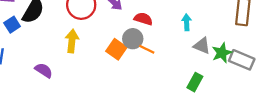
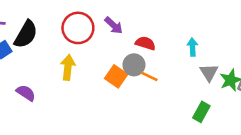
gray triangle: (202, 46) -> (209, 72), turned 36
purple semicircle: (44, 70) -> (26, 93), moved

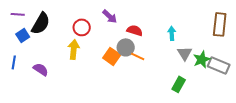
red circle: (78, 28) -> (82, 27), moved, size x0.7

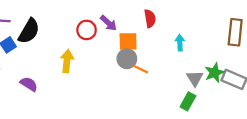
red circle: (82, 27) -> (87, 30), moved
red semicircle: (135, 30) -> (150, 18), moved, turned 63
gray triangle: (185, 53) -> (195, 78), moved
orange square: (112, 56) -> (128, 41), moved, turned -36

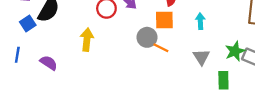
orange square: (128, 41) -> (164, 20), moved
gray triangle: (195, 78) -> (201, 57), moved
green rectangle: (188, 101) -> (223, 80), moved, turned -30

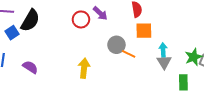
orange square: (164, 20) -> (144, 31), moved
cyan arrow: (200, 21) -> (163, 50), moved
yellow arrow: (87, 40) -> (84, 68), moved

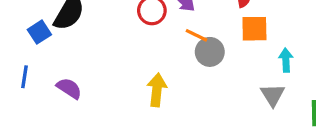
orange line: (129, 54) -> (197, 35), moved
gray triangle: (164, 62) -> (273, 95), moved

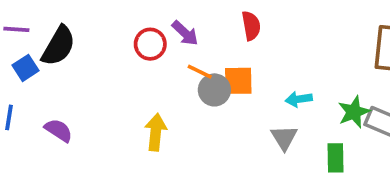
orange square: (254, 29) -> (238, 81), moved
cyan arrow: (286, 60) -> (299, 99), turned -95

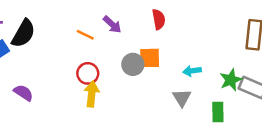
red circle: (150, 44) -> (88, 73), moved
orange line: (200, 72) -> (85, 35), moved

